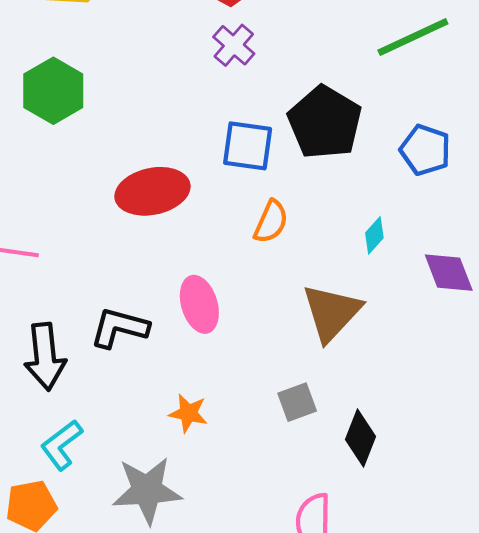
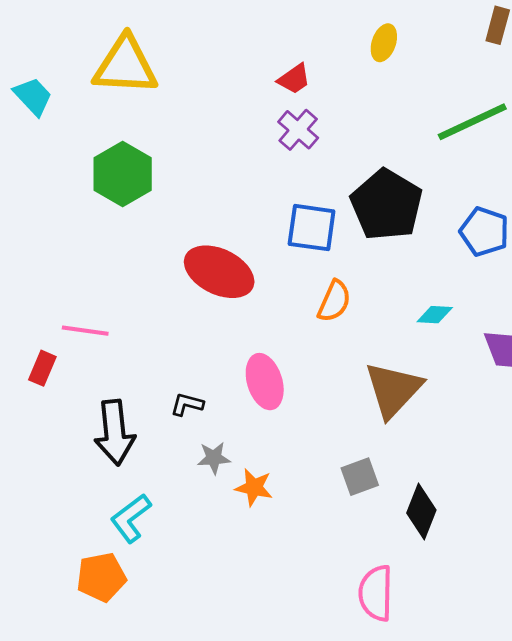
red ellipse: (152, 191) -> (219, 272), turned 38
cyan diamond: (374, 235) -> (435, 315), turned 51
black L-shape: (119, 328) -> (187, 404), size x0.6
gray star: (147, 490) -> (214, 458), moved, size x0.5

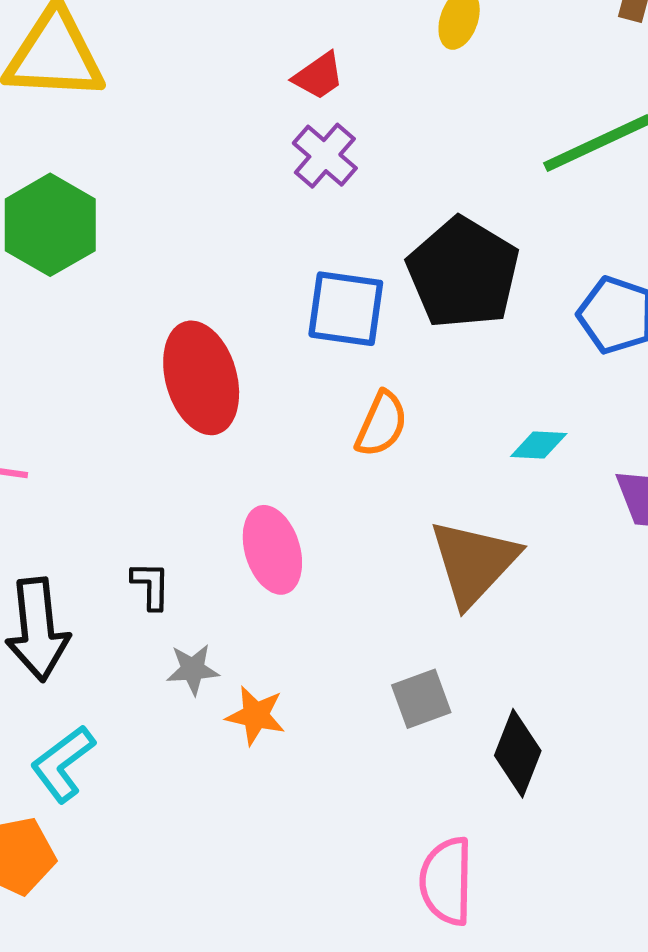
red ellipse: (219, 272) -> (201, 378), turned 48
black L-shape: (187, 404) -> (151, 585), turned 76

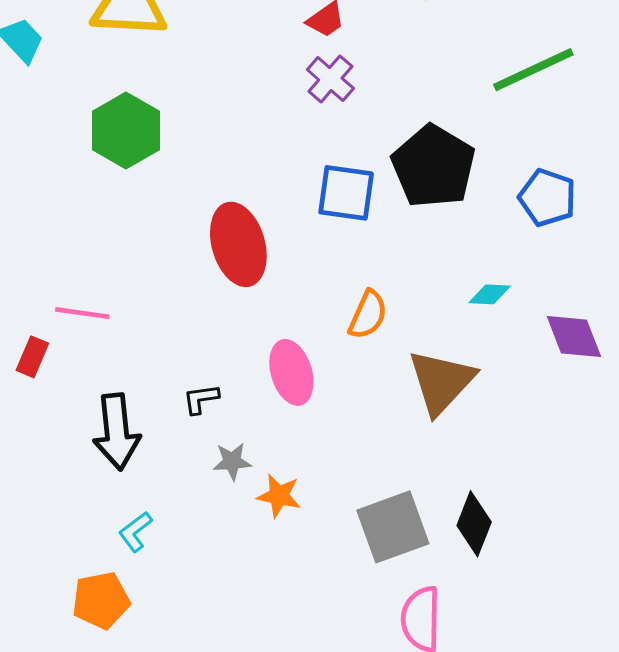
orange semicircle: (381, 424) -> (368, 315), moved
black L-shape: (151, 585) -> (201, 399), turned -99
gray square: (421, 699) -> (393, 527), moved, size x1.6
cyan L-shape: (63, 764) -> (135, 532), size x0.7

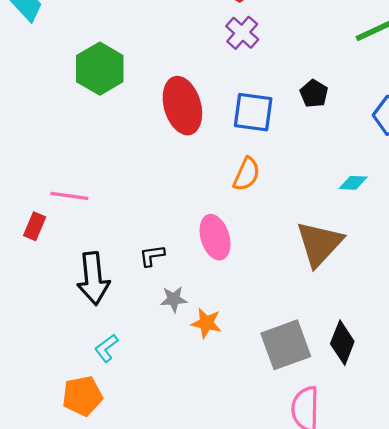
black pentagon: (433, 166) -> (314, 94), size x0.5
red ellipse: (238, 244) -> (182, 106), moved
orange semicircle: (368, 315) -> (247, 174), moved

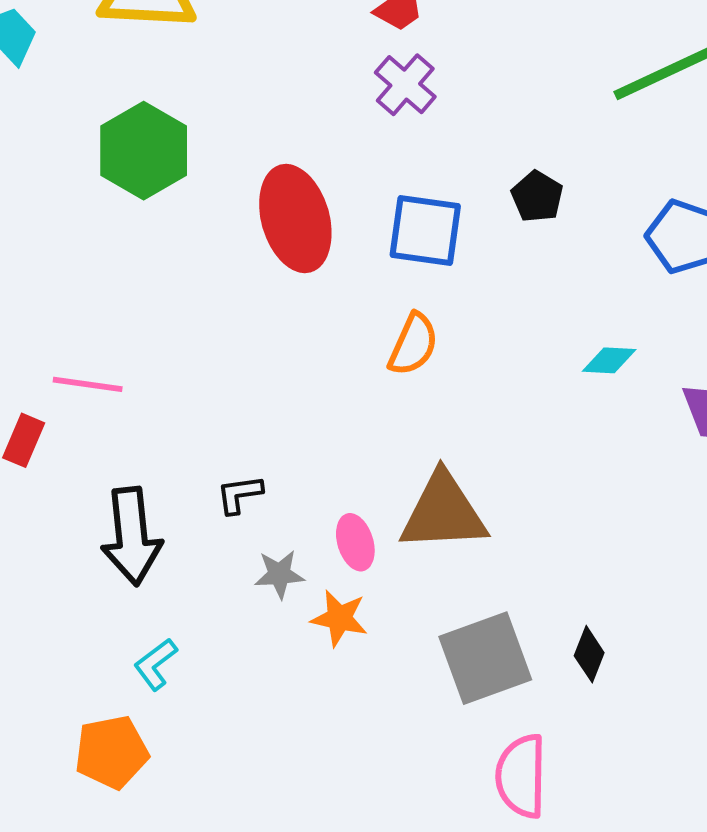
pink ellipse: (215, 237) -> (355, 542), moved, size x0.7
brown triangle: (319, 244) -> (443, 512), moved, turned 44
black diamond: (342, 343) -> (589, 654), size x0.7

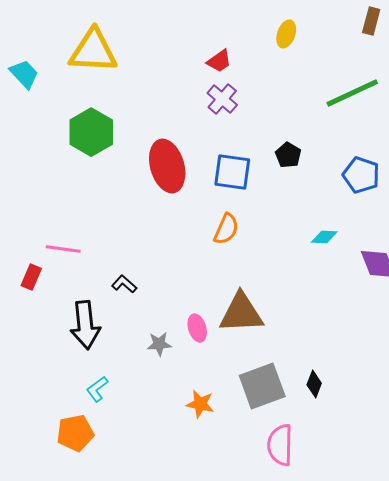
black L-shape: (239, 494) -> (124, 284), moved, turned 50
orange star: (339, 618) -> (200, 404), moved

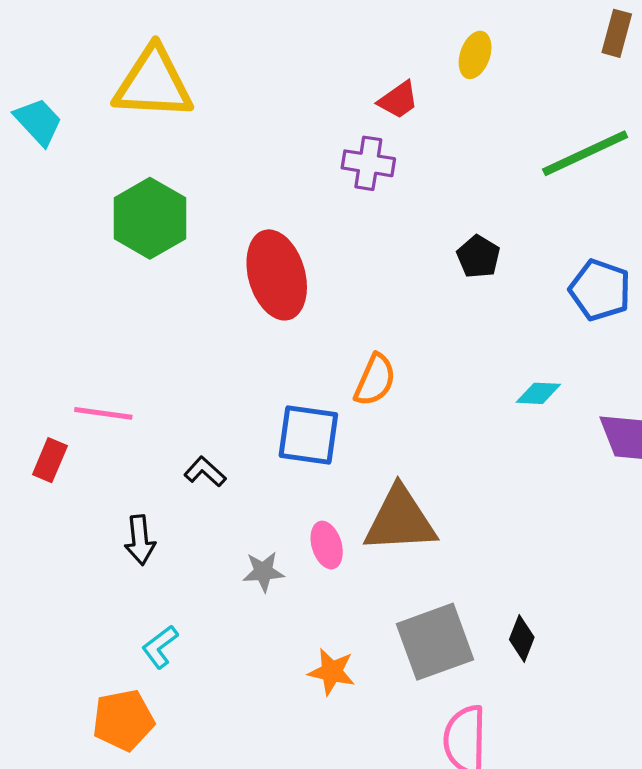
red trapezoid: (219, 61) -> (398, 100), moved
purple cross: (222, 99) -> (368, 163), turned -32
blue square: (232, 172) -> (308, 435), moved
black arrow: (85, 325) -> (140, 540), size x0.6

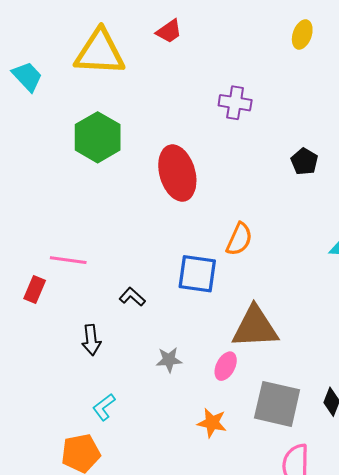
red trapezoid: (398, 100) -> (169, 31), moved
pink ellipse: (327, 545) -> (226, 366), moved, turned 44
gray square: (435, 642) -> (277, 404), turned 33

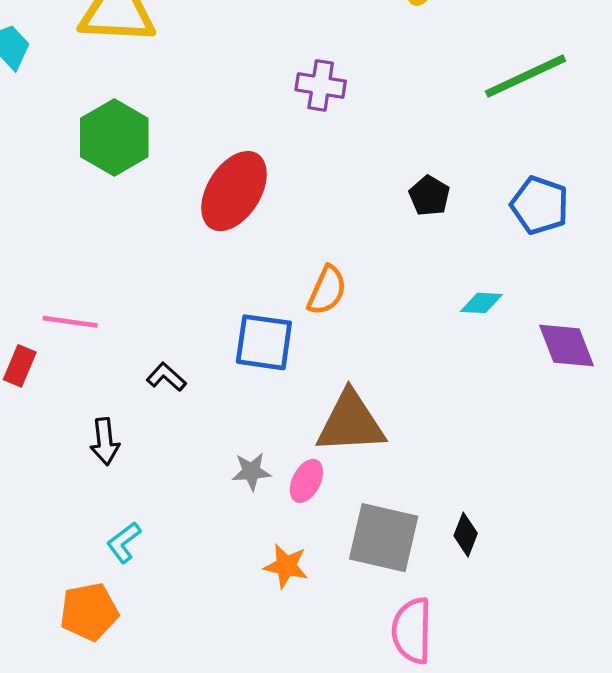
black pentagon: (304, 161) -> (429, 196), moved
red ellipse: (177, 173) -> (234, 191), turned 48
gray star: (169, 360) -> (251, 471), moved

